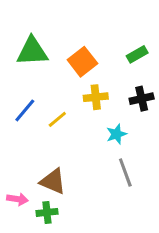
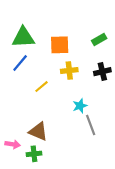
orange square: (82, 62) -> (60, 45), turned 36
blue line: (25, 110) -> (20, 63), moved
cyan star: (116, 134) -> (80, 106), moved

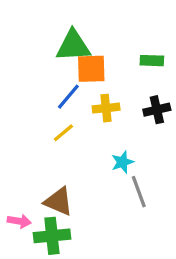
green triangle: (23, 37) -> (73, 46), moved
green rectangle: (99, 40) -> (152, 61), turned 32
blue line: (20, 63) -> (68, 97), moved
green cross: (34, 154) -> (52, 236), size x1.5

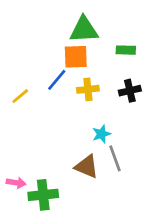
green triangle: (73, 46) -> (84, 30), moved
yellow line: (63, 133) -> (20, 96), moved
brown triangle: (59, 201) -> (87, 166), moved

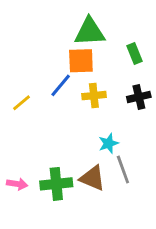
green rectangle: (126, 50) -> (135, 54), turned 66
pink arrow: (16, 183) -> (17, 184), moved
green cross: (43, 195) -> (56, 184), moved

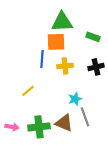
green rectangle: (135, 54) -> (93, 37), turned -48
blue line: (61, 85) -> (42, 59), turned -36
yellow line: (21, 103) -> (28, 91), moved

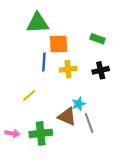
green triangle: (62, 22) -> (38, 23), moved
brown triangle: (64, 123) -> (67, 117), moved

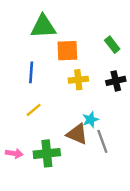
green rectangle: (98, 39) -> (112, 45), turned 32
blue line: (44, 62) -> (31, 72), moved

